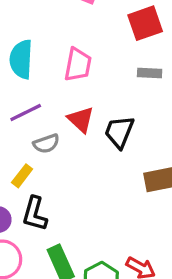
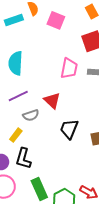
pink trapezoid: (78, 65) -> (69, 68), moved
black trapezoid: (119, 132) -> (69, 129), moved

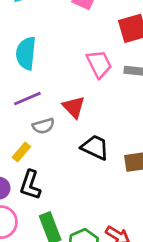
pink trapezoid: (69, 68) -> (99, 64), turned -40
black trapezoid: (69, 129) -> (95, 147), turned 90

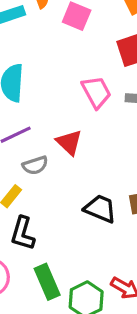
black trapezoid: (95, 147) -> (100, 209), moved

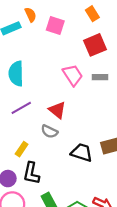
gray semicircle: (35, 165) -> (49, 131), moved, turned 49

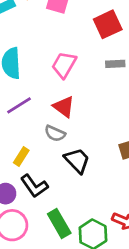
pink trapezoid: (73, 75) -> (64, 65), moved, turned -115
black trapezoid: (82, 153) -> (77, 160), moved, turned 30
black L-shape: (31, 173) -> (34, 186), turned -45

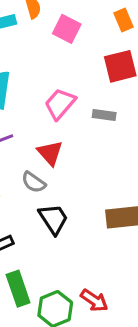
gray rectangle: (115, 64) -> (104, 115), moved

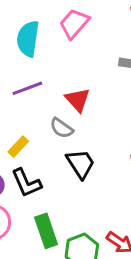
pink trapezoid: (60, 104) -> (74, 24), moved

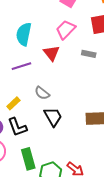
pink trapezoid: (74, 24) -> (66, 30), moved
red triangle: (78, 100) -> (51, 53), moved

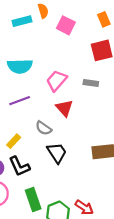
pink trapezoid: (66, 30) -> (57, 81), moved
cyan semicircle: (24, 34) -> (20, 66), turned -100
red triangle: (51, 53) -> (64, 108), moved

